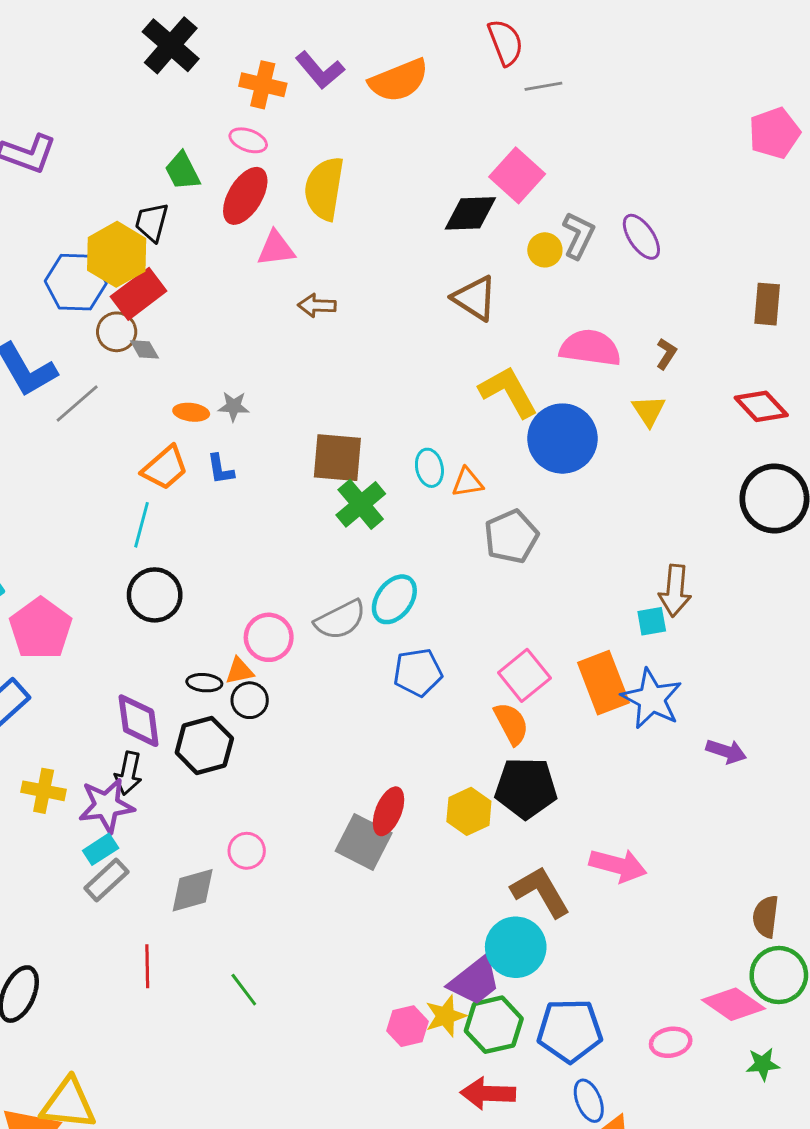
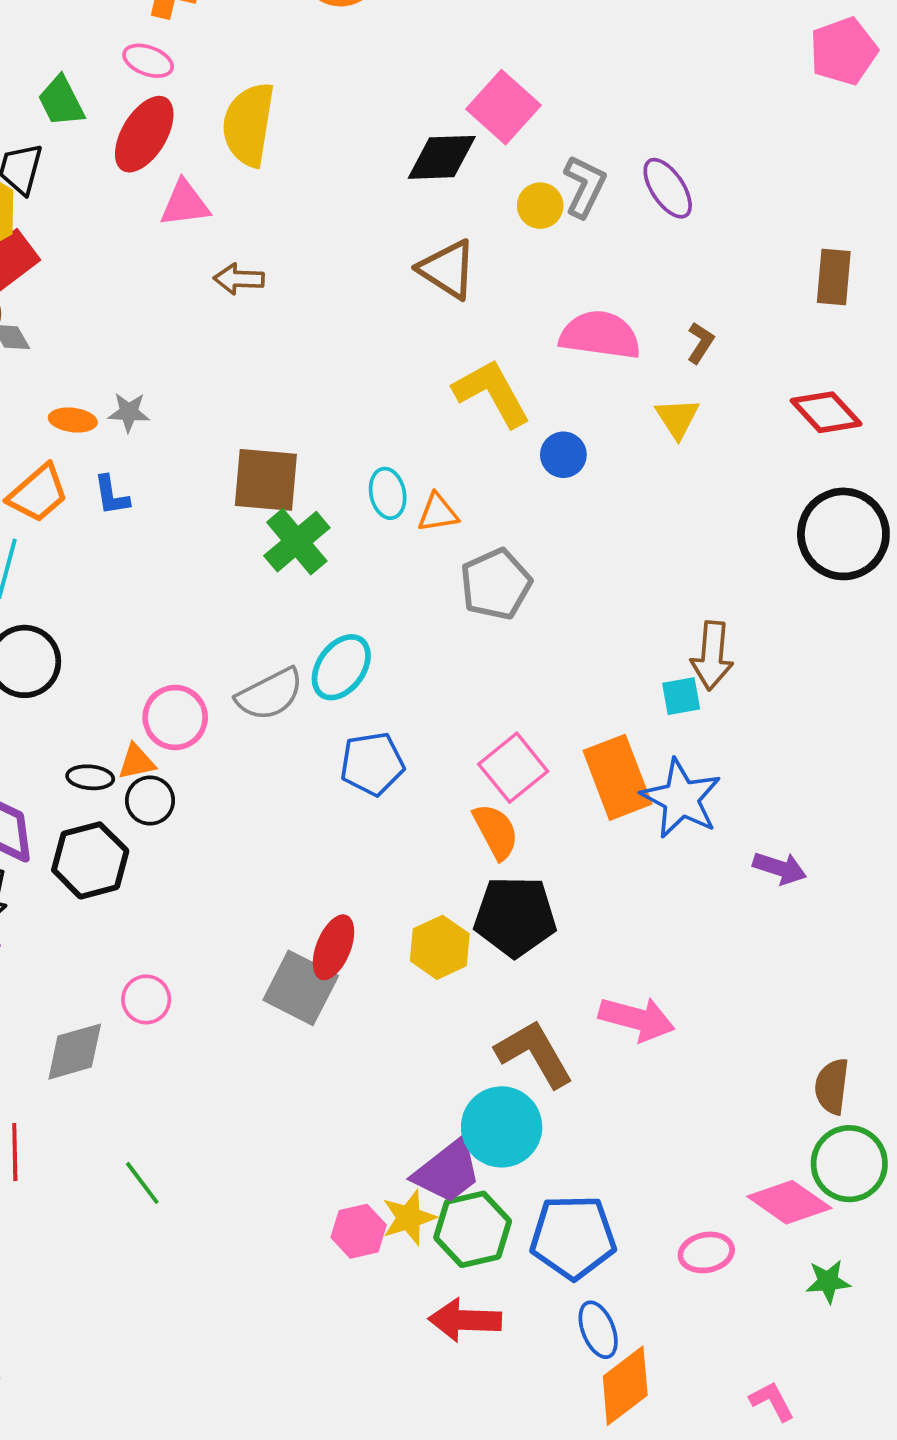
blue circle: (562, 439) -> (563, 455), size x0.5

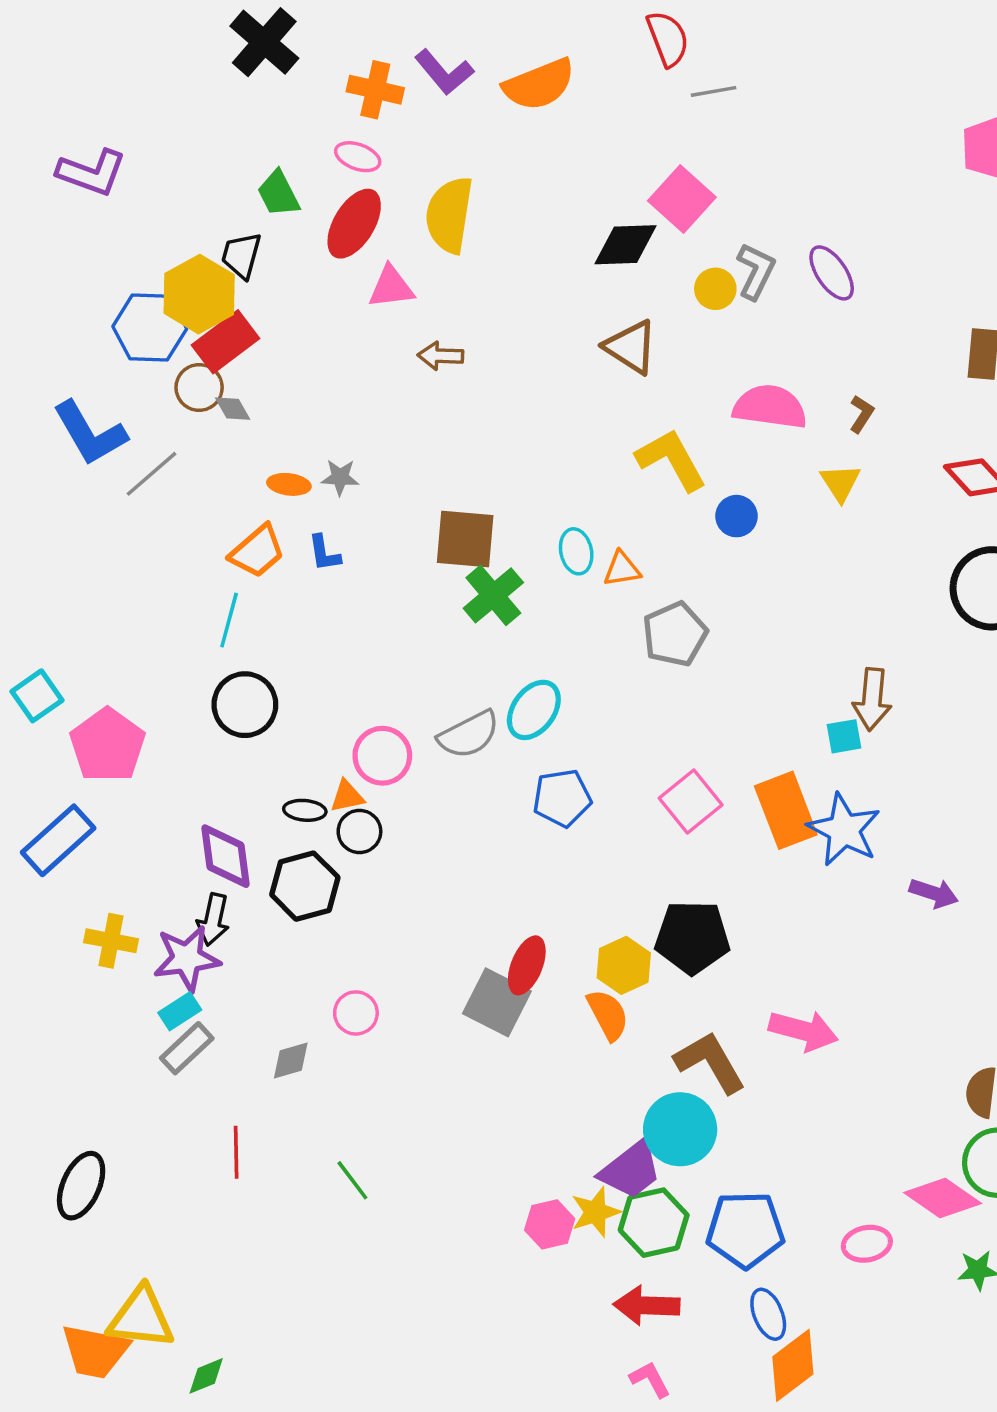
orange semicircle: (496, 831) -> (608, 1015), moved
gray diamond: (75, 1052) -> (291, 1061), size x0.7
pink L-shape: (772, 1401) -> (650, 1379), moved

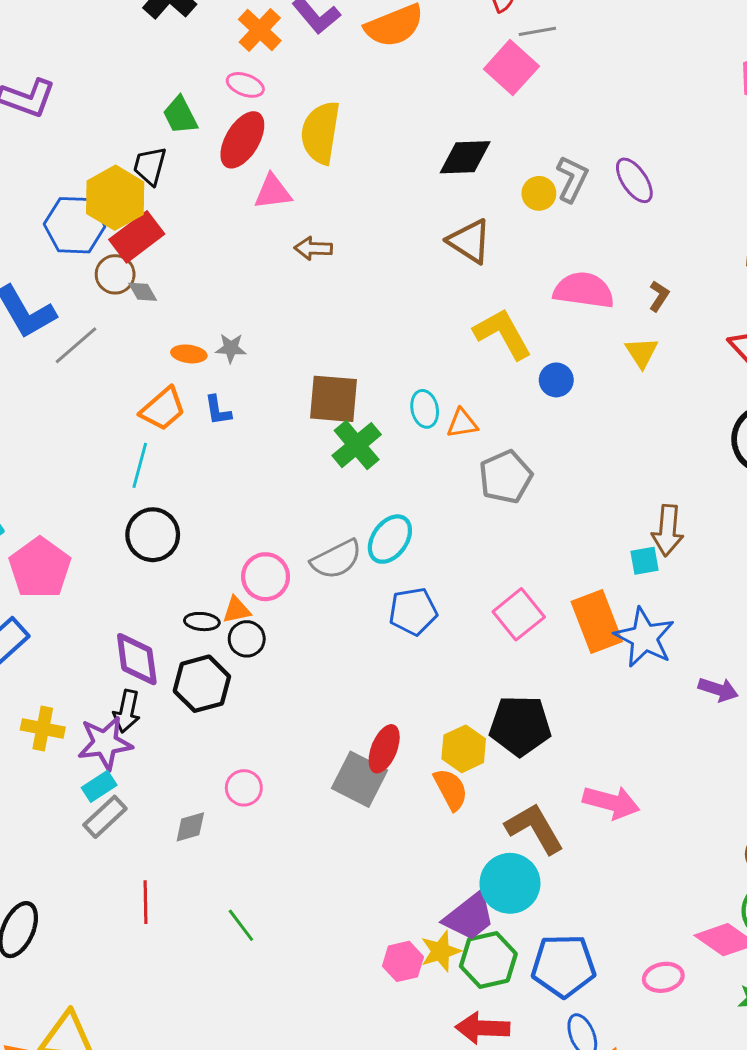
orange cross: (375, 90) -> (260, 30), turned 30
pink square: (682, 199) -> (511, 68), moved

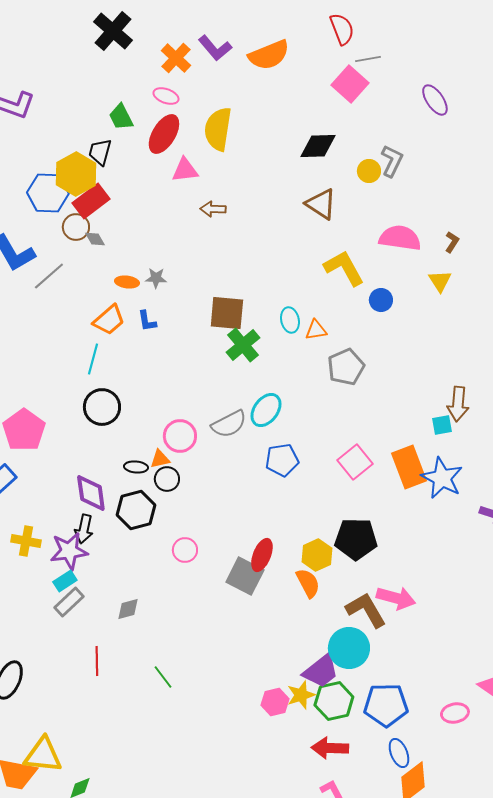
purple ellipse: (634, 180) -> (435, 100), moved
pink circle: (244, 788) -> (185, 550), moved
pink arrow: (611, 802) -> (396, 598), moved

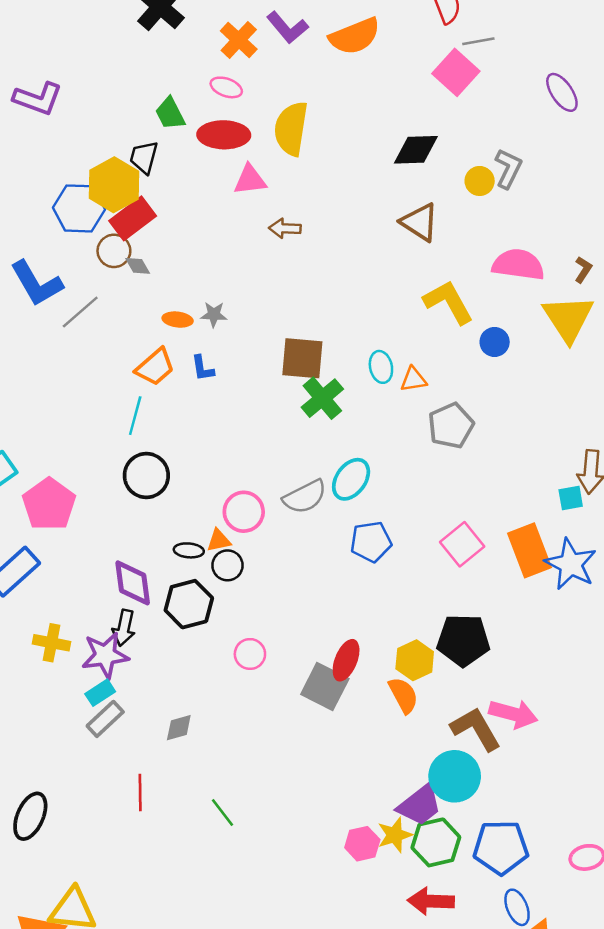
red ellipse: (164, 134) -> (224, 135), turned 60
yellow triangle: (440, 281) -> (568, 318), size x1.8

